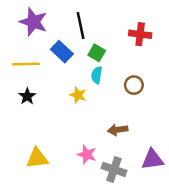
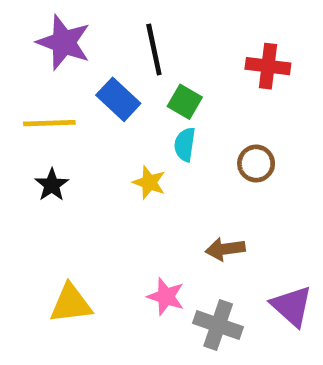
purple triangle: (152, 159) -> (292, 306), turned 50

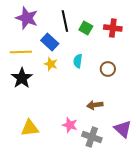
green square: (185, 102) -> (86, 28), moved
yellow star: (149, 182) -> (51, 64), moved
black star: (52, 185) -> (22, 78), size x1.5

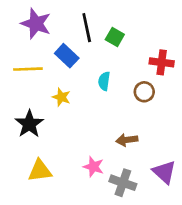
red cross: (113, 28) -> (162, 62), moved
yellow star: (51, 64) -> (61, 97), moved
black star: (22, 78) -> (29, 124), moved

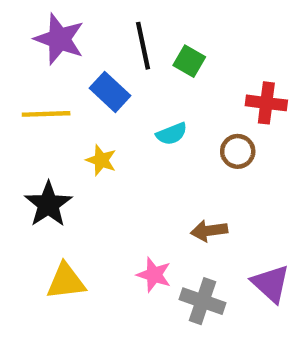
cyan semicircle: (104, 81) -> (172, 134), turned -120

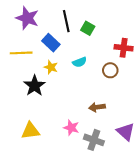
yellow star: (101, 160) -> (51, 67), moved
black star: (48, 204) -> (34, 86), moved

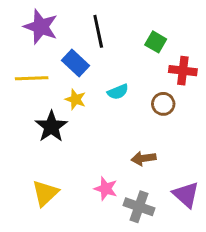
green square: (88, 28) -> (156, 42), moved
yellow triangle: (30, 131) -> (45, 193), turned -36

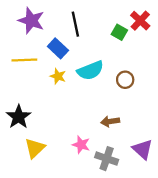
red cross: (183, 71) -> (140, 21), moved, turned 36
cyan semicircle: (118, 92) -> (90, 70), size x1.6
black star: (51, 127) -> (19, 117), moved

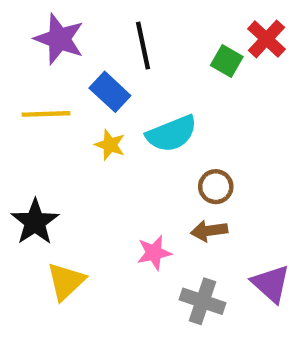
brown circle: (125, 80) -> (216, 187), moved
pink star: (81, 145) -> (154, 253), moved, turned -30

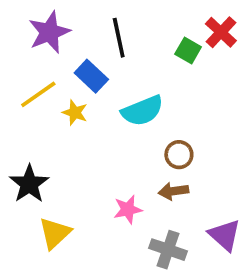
purple star: (59, 39) -> (49, 32), turned 30
yellow line: (46, 114) -> (38, 94), turned -33
yellow star: (110, 145) -> (75, 113), moved

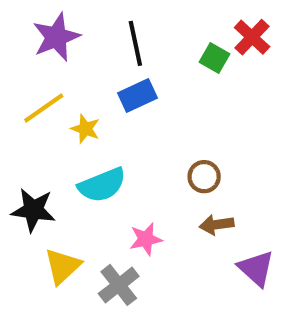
blue rectangle: (91, 76) -> (137, 95), moved, turned -68
cyan semicircle: (142, 111) -> (102, 185), moved
black star: (29, 184) -> (33, 210), turned -30
brown arrow: (173, 191) -> (217, 225), moved
gray cross: (168, 250) -> (119, 285), moved, turned 33

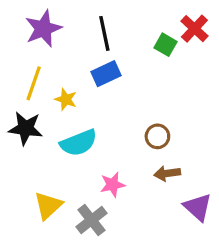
yellow line: (44, 108) -> (34, 83), turned -36
black star: (33, 210) -> (26, 128), moved

